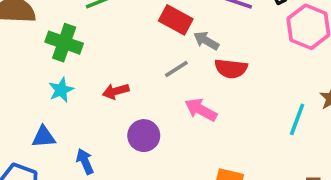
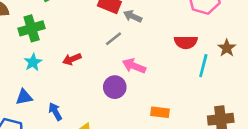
green cross: (64, 43) -> (32, 28), turned -30
red semicircle: (231, 69) -> (186, 42), moved
purple circle: (144, 136) -> (115, 87), moved

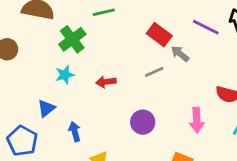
green cross: (32, 28) -> (72, 39), turned -35
pink arrow: (134, 66) -> (197, 120), moved, turned -130
blue triangle: (24, 97) -> (46, 108), turned -42

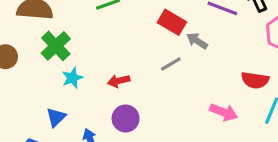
green cross: (72, 39) -> (56, 46), moved
pink arrow: (197, 120) -> (224, 112), turned -60
purple circle: (143, 122) -> (126, 118), moved

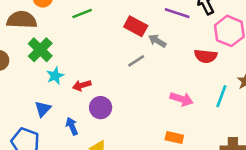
red semicircle: (255, 80) -> (206, 56), moved
red arrow: (119, 81) -> (82, 85), moved

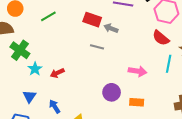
red semicircle: (206, 56) -> (161, 38), moved, turned 42
gray line: (136, 61) -> (97, 47), turned 56
purple circle: (101, 108) -> (112, 92), moved

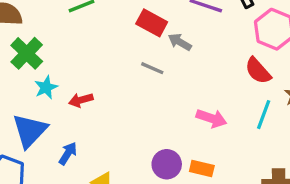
purple circle: (112, 92) -> (167, 164), moved
blue triangle: (29, 96) -> (30, 131), size x1.6
blue arrow: (55, 106) -> (68, 153), turned 56

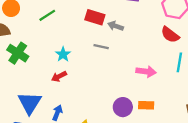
cyan star: (46, 87) -> (63, 54), moved

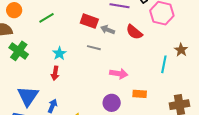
red semicircle: (170, 35) -> (134, 32), moved
pink arrow: (146, 72) -> (119, 74), moved
red arrow: (59, 76) -> (55, 73), turned -56
orange rectangle: (146, 105) -> (140, 94), moved

